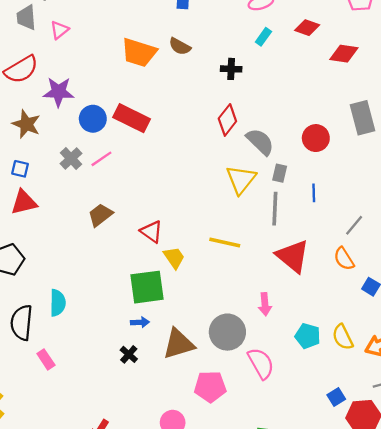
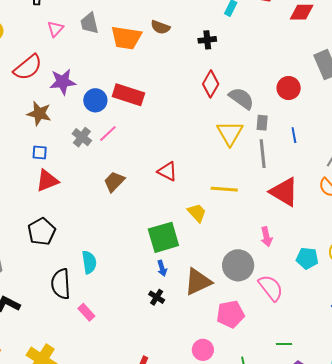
gray trapezoid: (26, 17) -> (89, 23), moved
red triangle: (151, 232) -> (167, 171), moved
yellow trapezoid: (174, 258) -> (197, 213), moved
blue arrow: (140, 322) -> (162, 268), turned 84

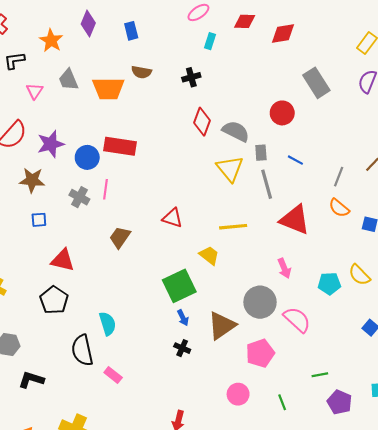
pink line: (108, 133) -> (105, 189), turned -30
blue line: (294, 135) -> (295, 160), turned -42
red triangle: (47, 181) -> (63, 260), moved, turned 45

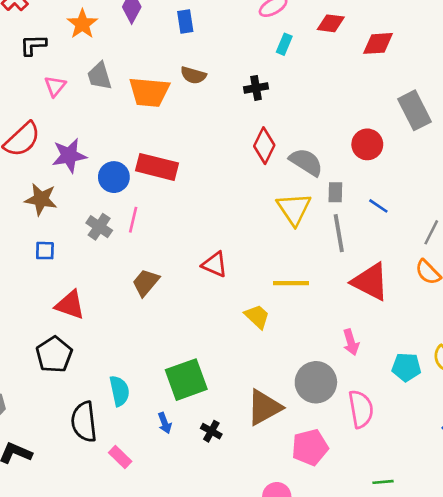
green square: (179, 286) -> (186, 380), moved
blue arrow: (183, 318) -> (165, 423), moved
pink semicircle: (297, 320) -> (361, 409), turned 32

